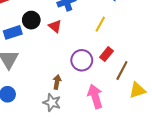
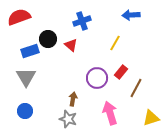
yellow triangle: (137, 90) -> (151, 118), moved

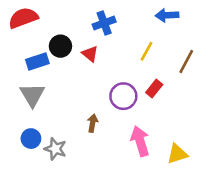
brown line: (136, 88) -> (186, 62), moved
yellow triangle: (151, 118) -> (177, 154), moved
gray star: (68, 119) -> (55, 149), moved

